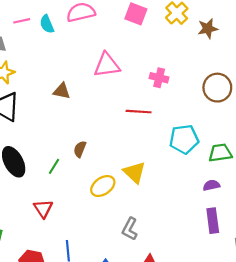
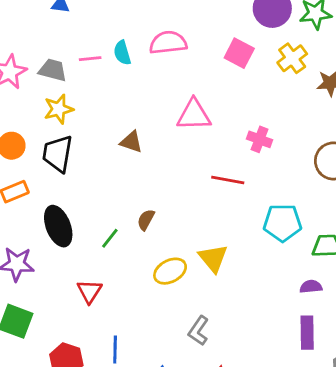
pink line: (22, 21) -> (90, 59), moved

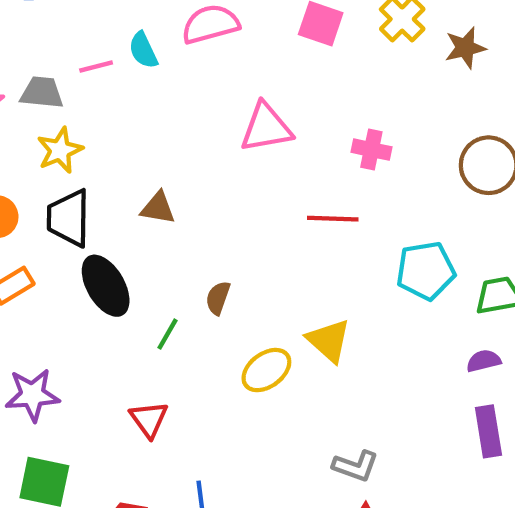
brown triangle: (131, 142) -> (158, 208), moved
black ellipse: (58, 226) -> (106, 286), moved
gray L-shape: (198, 331) -> (356, 466), moved, turned -96

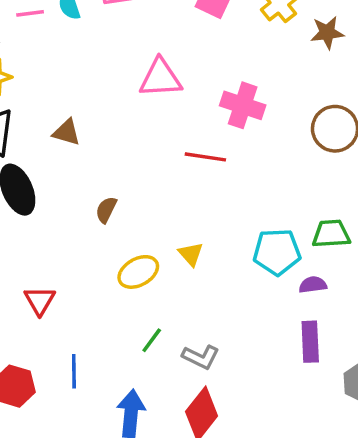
pink cross: (371, 150) -> (243, 105), size x1.4
cyan pentagon: (426, 271) -> (277, 252), moved
green line: (168, 334) -> (152, 340), moved
yellow triangle: (329, 340) -> (191, 254), size x0.7

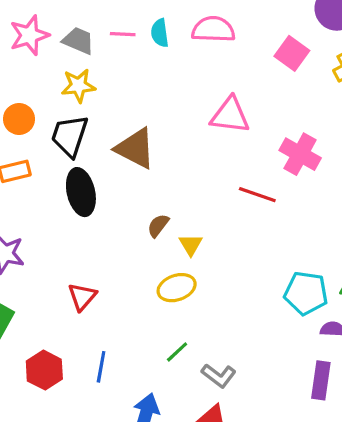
brown triangle: (66, 132) -> (135, 148), size x1.6
yellow triangle: (191, 254) -> (191, 245), moved

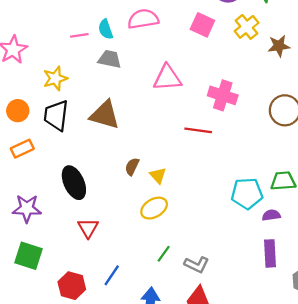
gray trapezoid: (78, 41) -> (110, 59), moved
black ellipse: (81, 192) -> (74, 183), moved
blue line: (101, 367) -> (112, 275), turned 35

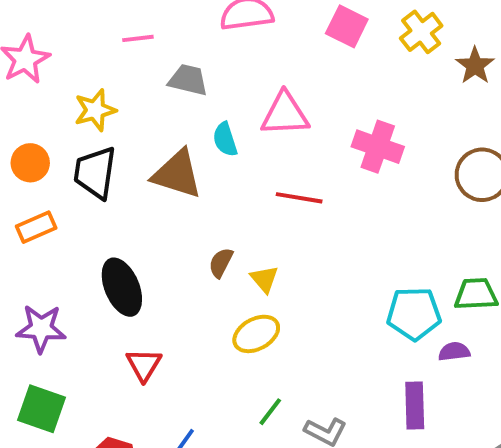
cyan semicircle: (106, 29) -> (225, 139), moved
brown star: (279, 46) -> (475, 66), turned -30
red line: (198, 130) -> (299, 198), moved
purple rectangle: (270, 253) -> (415, 405), moved

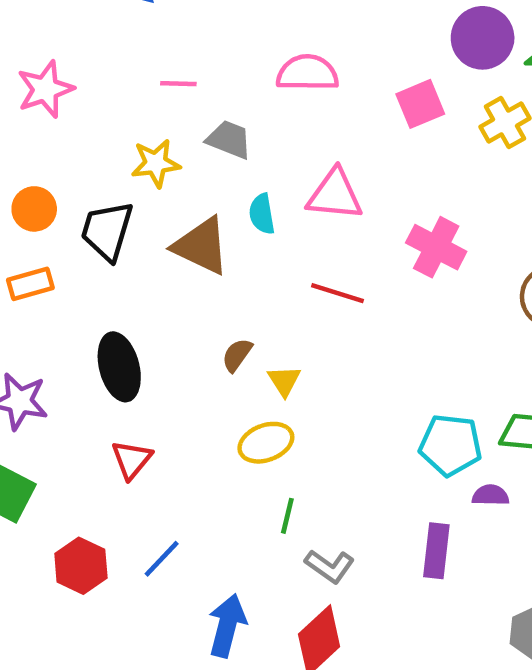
pink square: (347, 26) -> (420, 104), turned 33
yellow star: (95, 110) -> (156, 163), moved
green line: (270, 412) -> (287, 516), moved, turned -32

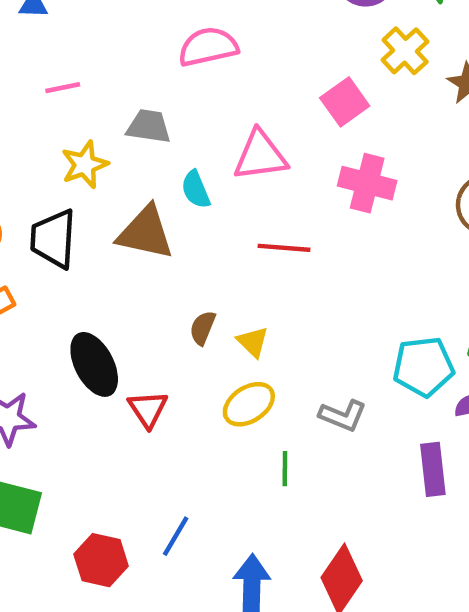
pink line: (178, 84) -> (63, 88), moved
pink square: (420, 104) -> (345, 102), moved
red triangle: (132, 460) -> (148, 409), moved
gray L-shape: (330, 566) -> (343, 416), moved

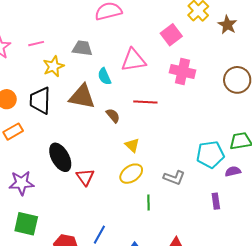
pink line: (63, 88) -> (36, 44), moved
brown semicircle: (203, 328) -> (113, 116), moved, turned 119
purple rectangle: (433, 469) -> (216, 201), size x0.7

